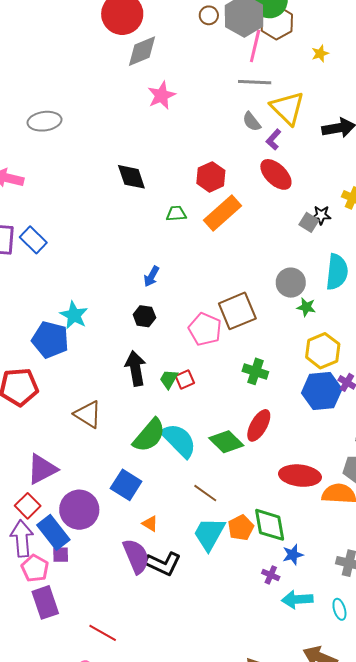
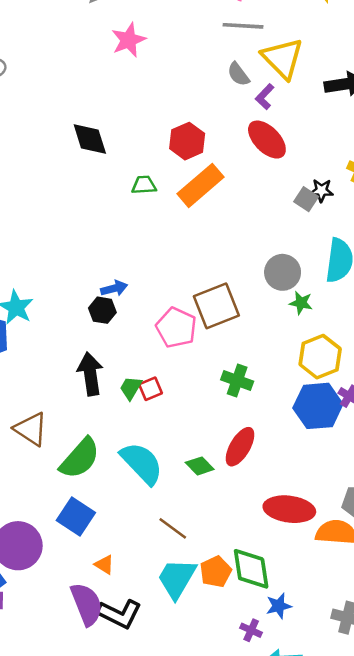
blue arrow: (151, 276) -> (114, 288), moved, turned -135
green semicircle: (149, 435) -> (80, 458), moved
green diamond: (226, 442) -> (200, 466), size x0.7

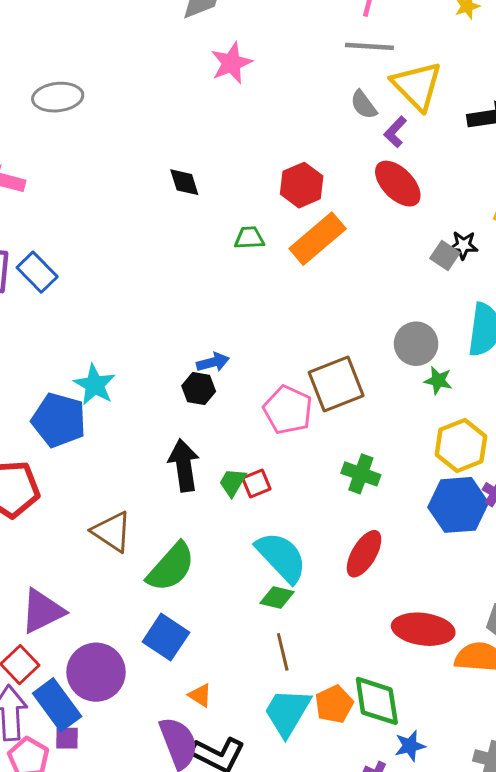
black diamond: (90, 139) -> (184, 182), size x0.7
cyan semicircle: (142, 463) -> (281, 557), moved
green diamond: (200, 466) -> (277, 597), moved, turned -32
brown line: (173, 528) -> (283, 652), turned 40

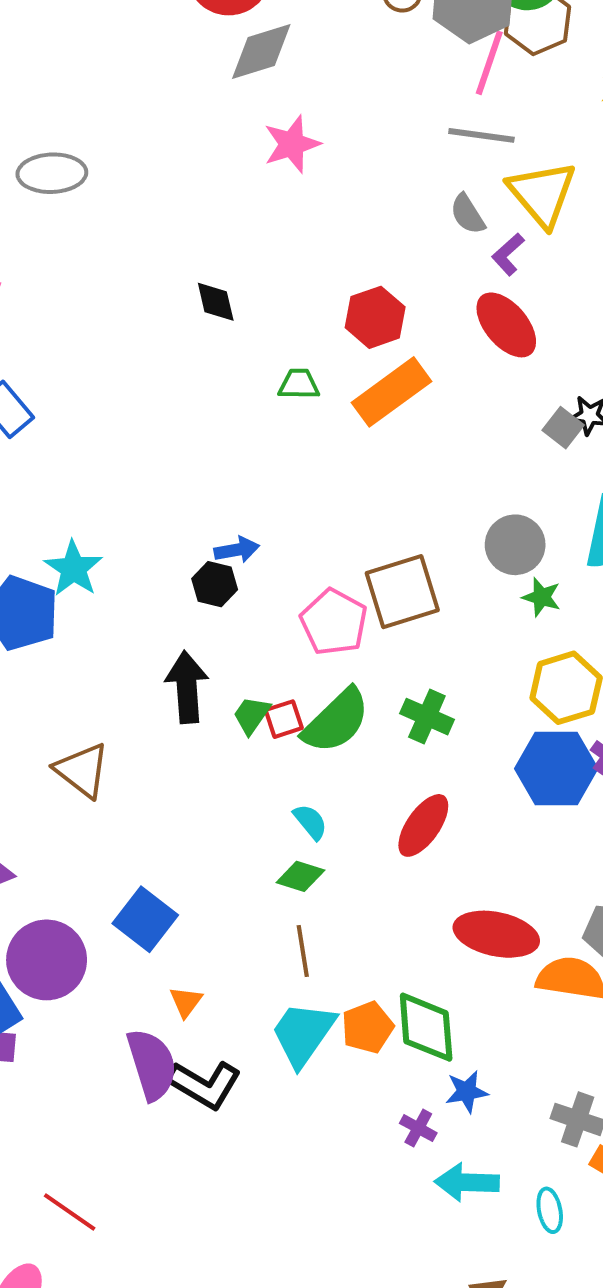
cyan semicircle: (281, 557) -> (310, 822), size x0.5
green semicircle: (171, 567) -> (336, 721), moved
orange triangle: (200, 695) -> (186, 1002), turned 30

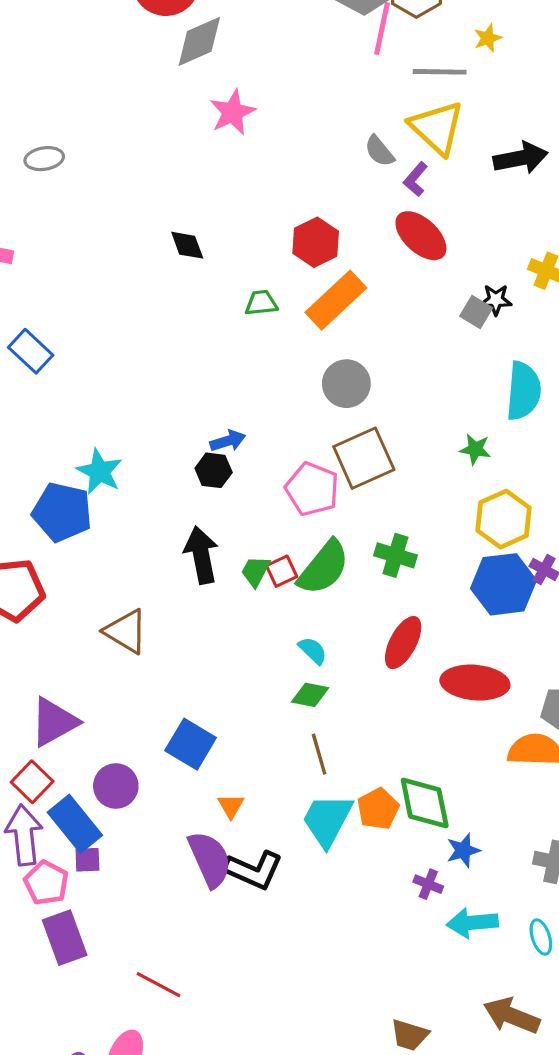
gray line: (481, 135) -> (440, 72), moved
gray ellipse: (52, 173) -> (44, 159), size x0.7
gray circle: (515, 545) -> (346, 384), moved
red ellipse: (496, 934) -> (475, 683), moved
purple circle: (47, 960) -> (116, 786), size x0.7

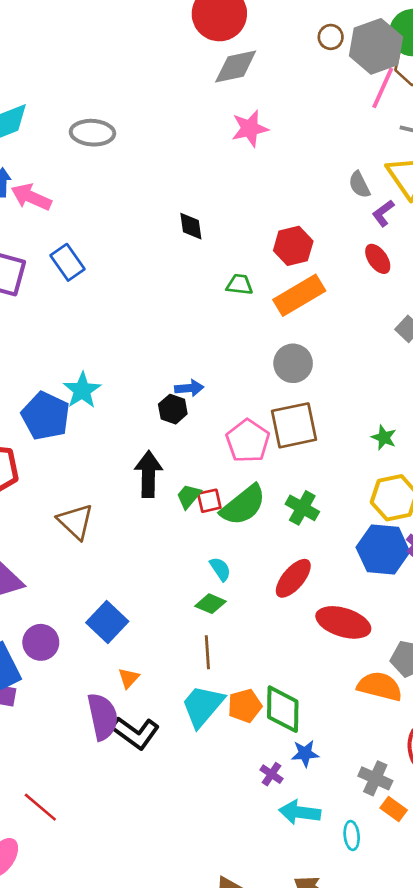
gray ellipse: (44, 159) -> (92, 133), size x1.4
red ellipse: (421, 236) -> (378, 259), size x0.7
blue rectangle: (31, 351) -> (67, 262), moved

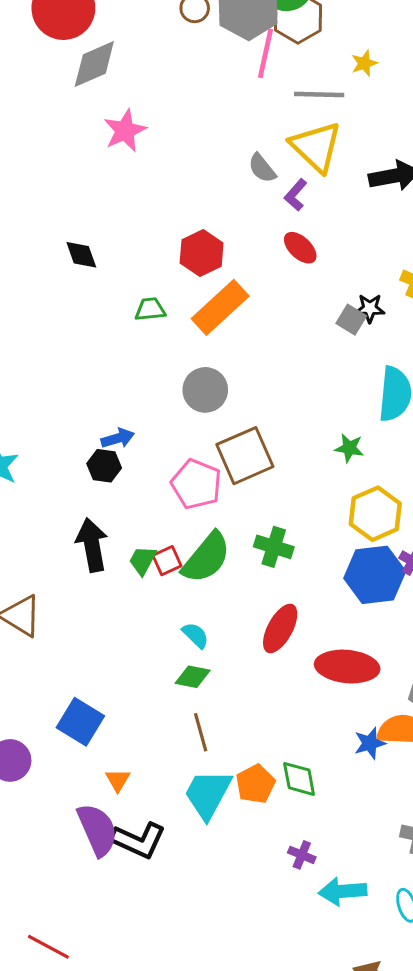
gray circle: (293, 363) -> (205, 390), moved
green diamond: (283, 709) -> (299, 779), size x0.7
blue star: (305, 753) -> (370, 743), moved

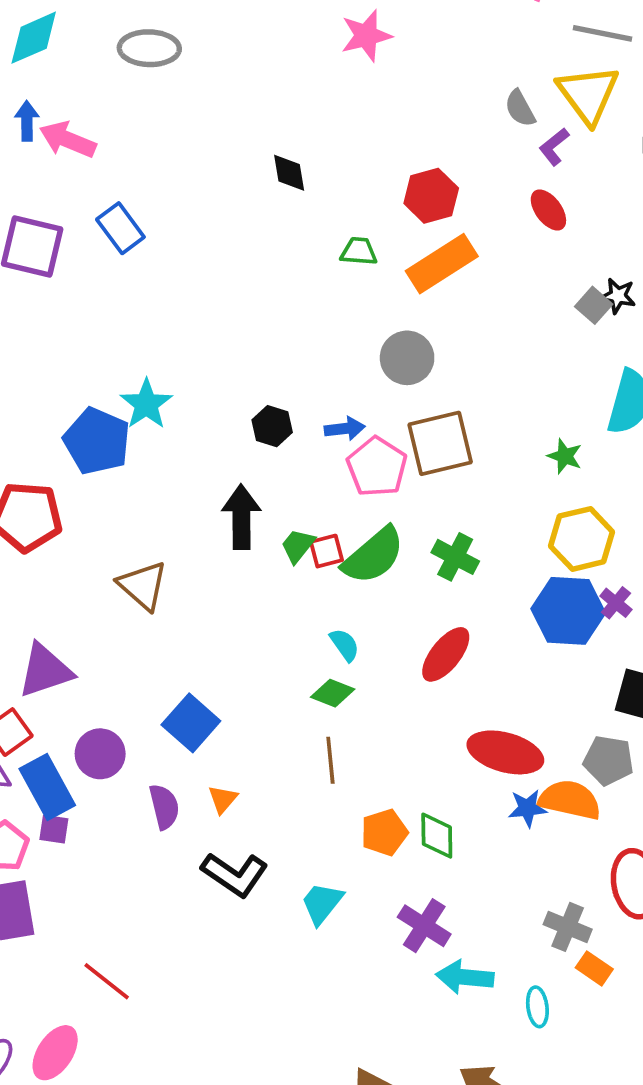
blue arrow: (118, 438) -> (345, 429), moved
red ellipse: (347, 667) -> (505, 752), moved
cyan trapezoid: (208, 794) -> (322, 903), moved, size x0.7
purple semicircle: (97, 830) -> (164, 807), moved, size x0.7
purple cross: (302, 855) -> (424, 926), size x1.6

